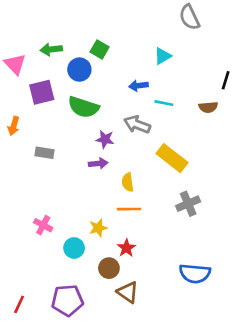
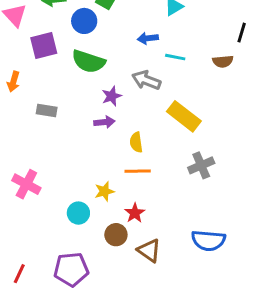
purple star: (105, 139) -> (112, 96), turned -30
pink cross: (43, 225) -> (26, 184), moved, size x1.4
brown triangle: (128, 292) -> (149, 251), moved

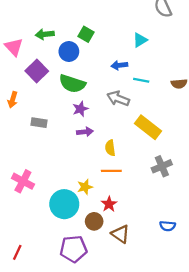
purple square: (44, 46) -> (37, 71), turned -30
purple star: (112, 96) -> (80, 109), moved
cyan circle: (78, 213) -> (64, 204), size x1.6
blue semicircle: (208, 240) -> (168, 226), size x0.6
purple pentagon: (71, 269) -> (73, 249), moved

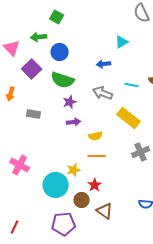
green square: (86, 34) -> (57, 17), moved
cyan line: (141, 80) -> (132, 85), moved
yellow semicircle: (110, 148) -> (96, 136), turned -96

